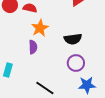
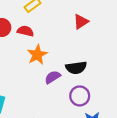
purple semicircle: (33, 47) -> (53, 77), moved, turned -120

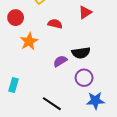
red semicircle: (25, 31) -> (55, 24), moved
orange star: (37, 55) -> (29, 41), moved

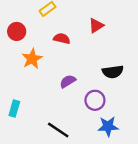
black semicircle: (81, 53) -> (113, 72), moved

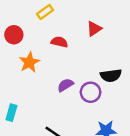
purple circle: (95, 100) -> (91, 92), moved

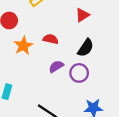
red semicircle: (59, 42) -> (51, 39), moved
black semicircle: (111, 75) -> (86, 48), moved, turned -48

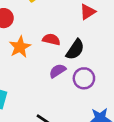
black semicircle: (86, 48) -> (75, 49), moved

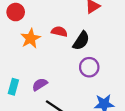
purple semicircle: (58, 71) -> (40, 84), moved

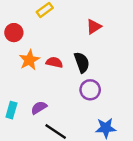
red semicircle: (59, 32) -> (54, 62), moved
black semicircle: (81, 41) -> (82, 62), turned -54

